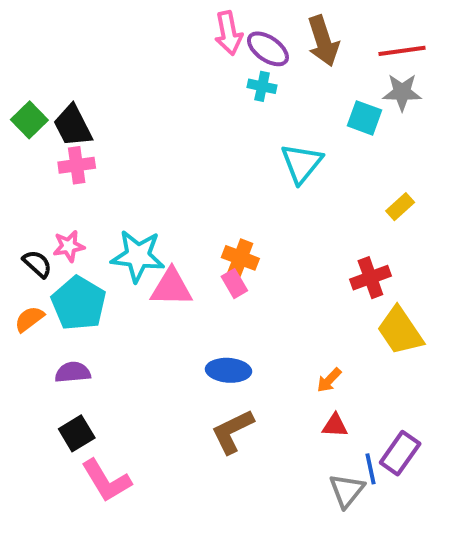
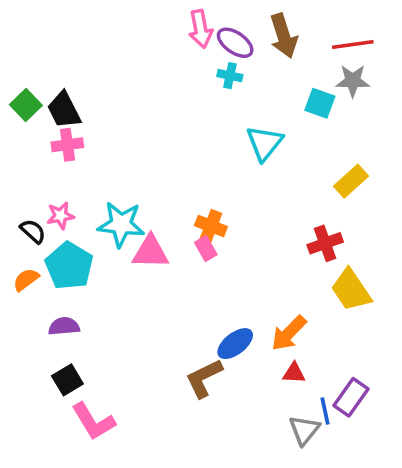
yellow rectangle: (400, 207) -> (351, 181), size x1.4
blue ellipse: (229, 370) -> (235, 344), moved, turned -42
orange arrow: (329, 380) -> (289, 333), size x1.6

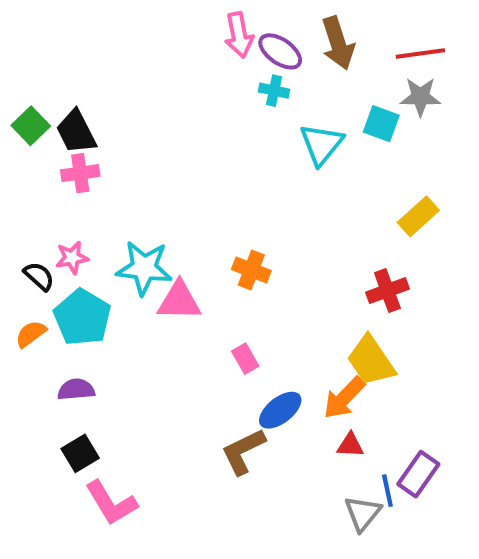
cyan triangle: (265, 143) -> (321, 144), moved
pink rectangle: (206, 248) -> (245, 359), moved
yellow trapezoid: (351, 290) -> (371, 361), moved

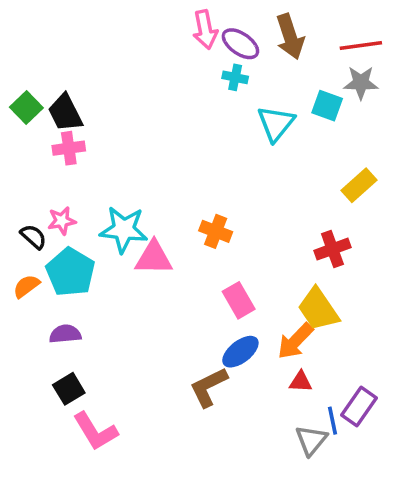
pink rectangle: (245, 359) -> (239, 300), moved, size x1.4

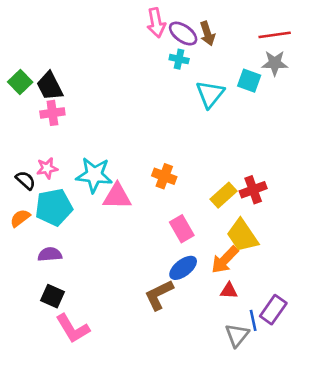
brown arrow: (290, 37) -> (207, 34), moved, size x0.7
yellow rectangle: (359, 185) -> (224, 195), moved
cyan pentagon: (71, 272) -> (54, 207), turned 30
black square: (69, 389) -> (52, 296), turned -35

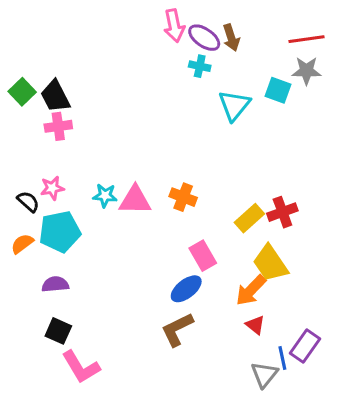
cyan star: (94, 175) -> (105, 196), size x0.6
pink triangle: (117, 196) -> (135, 200), moved
blue ellipse: (183, 268) -> (186, 289), moved
red triangle: (229, 291) -> (255, 325), turned 36

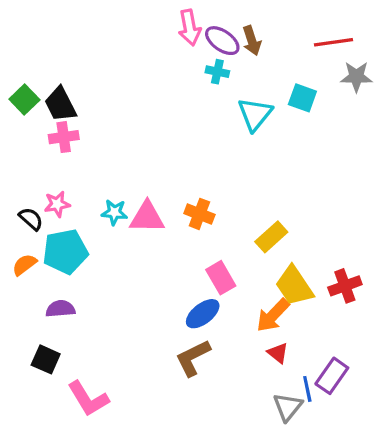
gray star: (306, 71) -> (356, 77), moved
red cross: (282, 212) -> (345, 286), moved
black square: (58, 331) -> (46, 359), moved

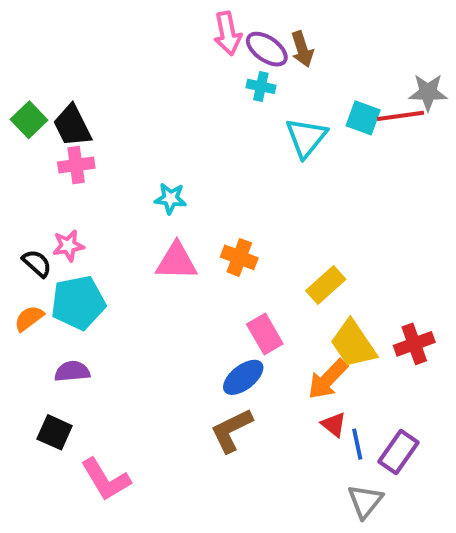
red line: (333, 42) -> (400, 116), moved
cyan star: (114, 212) -> (171, 198), moved
blue line: (307, 389) -> (357, 444), moved
gray triangle: (288, 407) -> (365, 501), moved

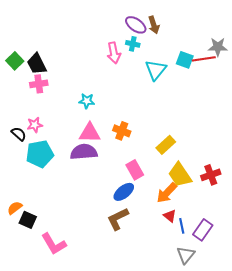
pink arrow: (228, 33) -> (114, 53), moved
orange semicircle: (29, 318) -> (15, 208), moved
purple semicircle: (72, 371) -> (84, 152), moved, size x1.5

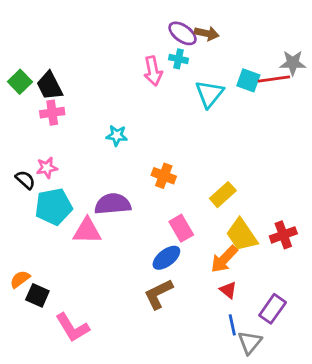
brown arrow: (154, 25) -> (207, 33), turned -60
pink triangle: (90, 133) -> (87, 231), moved
blue line: (182, 226) -> (232, 325), moved

